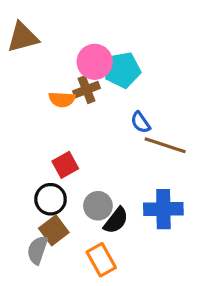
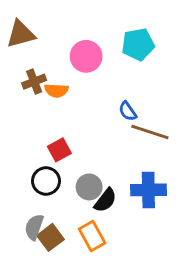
cyan pentagon: (122, 70) -> (138, 44), moved
brown cross: (87, 90) -> (34, 82), moved
brown square: (54, 230) -> (50, 237), moved

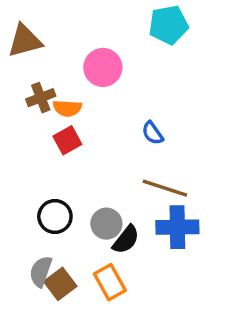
cyan pentagon: (138, 44) -> (169, 25), moved
brown line: (150, 132) -> (165, 188), moved
red square: (59, 150) -> (67, 140), moved

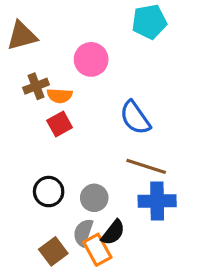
blue semicircle: (153, 133) -> (135, 118), size x1.6
black semicircle: (126, 240) -> (113, 232), moved
gray semicircle: (41, 271) -> (83, 232), moved

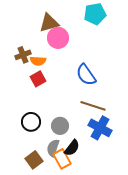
brown triangle: (22, 36) -> (49, 23), moved
blue cross: (157, 201) -> (100, 128), turned 30

